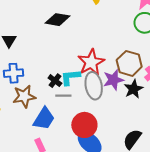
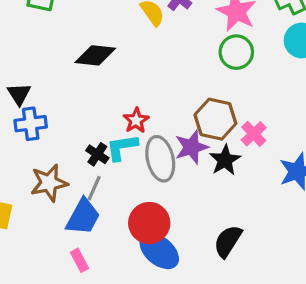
red star: (91, 62) -> (136, 120), moved, size x0.6
blue cross: (14, 73) -> (31, 124), moved
gray line: (63, 96) -> (94, 188), moved, turned -63

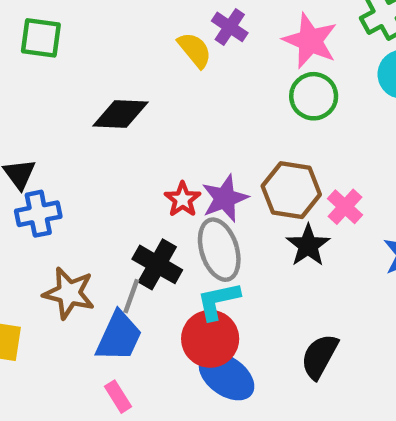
cyan L-shape: (122, 147) -> (218, 301), moved
purple star: (192, 147) -> (225, 198), moved
black cross: (97, 154) -> (157, 264), moved, size x1.5
brown star: (49, 183) -> (69, 293), turned 30

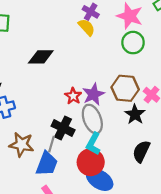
yellow semicircle: (195, 50) -> (87, 27), moved
cyan L-shape: (218, 301) -> (93, 144), turned -45
black semicircle: (320, 356) -> (141, 151), moved

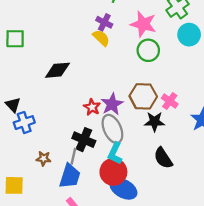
black star: (135, 114) -> (154, 122), turned -30
brown star: (21, 144) -> (44, 158), size x0.6
black semicircle: (141, 151) -> (163, 158), turned -55

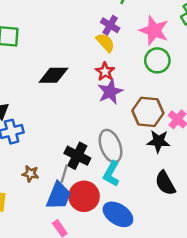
purple star: (112, 104) -> (110, 92), moved
red star: (92, 107) -> (105, 72), moved
red circle: (113, 172) -> (84, 196), moved

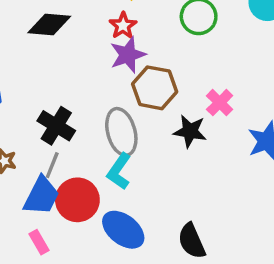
brown hexagon: (148, 112) -> (155, 88), moved
black cross: (77, 156) -> (56, 126), moved
black semicircle: (165, 183) -> (192, 241), moved

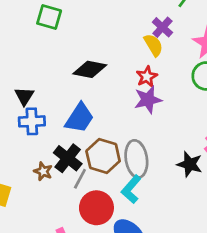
brown hexagon: (155, 88) -> (103, 156), moved
black cross: (56, 126) -> (68, 158), moved
blue trapezoid: (41, 196) -> (79, 118), moved

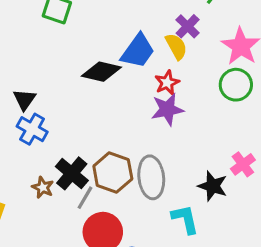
blue trapezoid: (79, 118) -> (138, 51), moved
blue cross: (32, 121) -> (32, 129), turned 30
cyan L-shape: (131, 189) -> (185, 219), moved, turned 124

